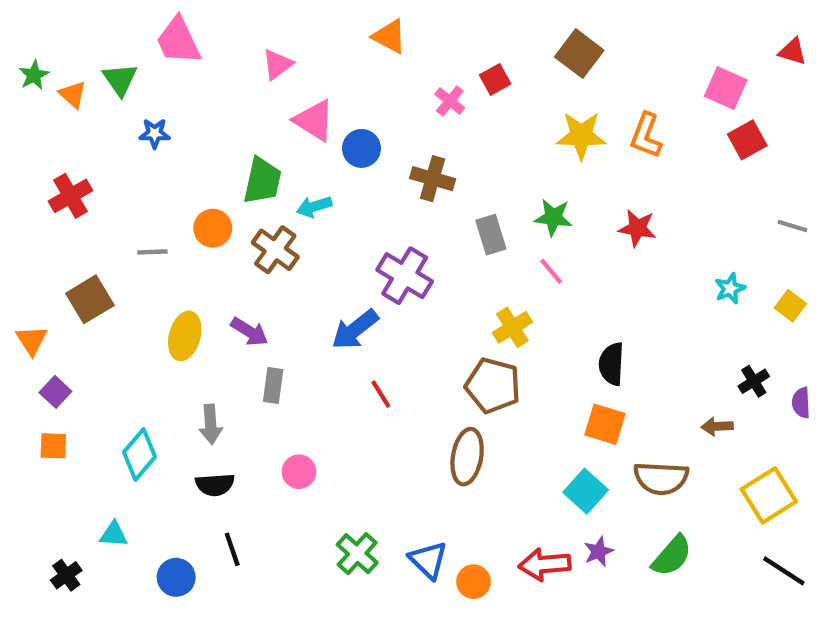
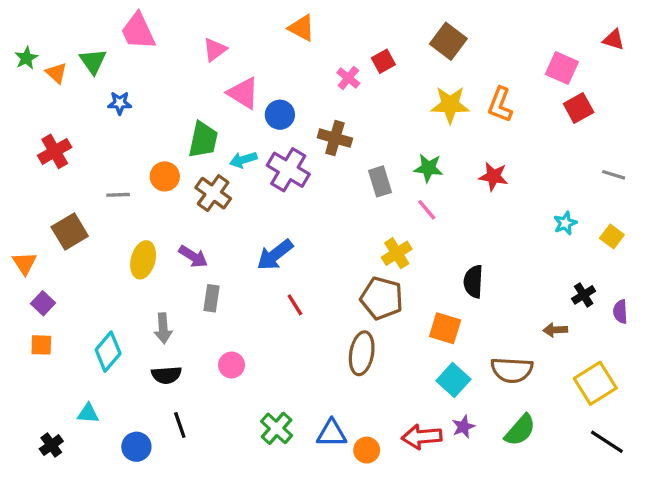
purple cross: (405, 276) -> (288, 170), moved
orange square: (605, 424) -> (445, 328), moved
blue triangle: (428, 560) -> (332, 433), turned -44

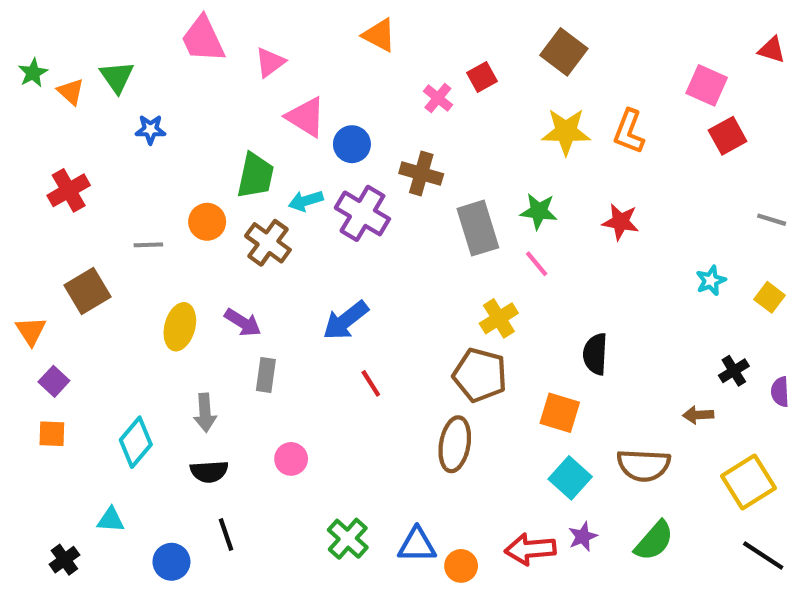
pink trapezoid: (138, 31) -> (203, 39), moved
gray rectangle: (380, 181) -> (478, 228), size x1.4

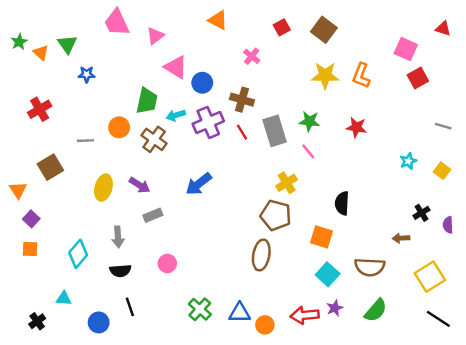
red square: (482, 77) -> (282, 27), moved
purple cross: (362, 213) -> (208, 123), turned 36
gray rectangle: (266, 375) -> (153, 215), turned 60
red line: (371, 383) -> (242, 132), moved

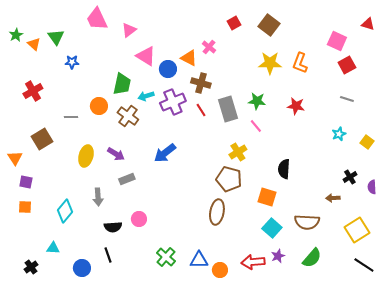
orange triangle: (218, 20) -> (189, 58), moved
gray line: (443, 126) -> (347, 99), moved
purple square: (31, 219) -> (26, 182), turned -32
black semicircle: (120, 271) -> (113, 227), moved

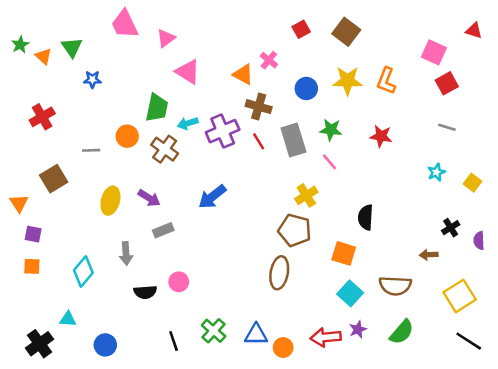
blue circle: (168, 69) -> (306, 88), moved
black line: (108, 255) -> (174, 341), moved
black cross: (31, 267) -> (40, 344), size x1.5

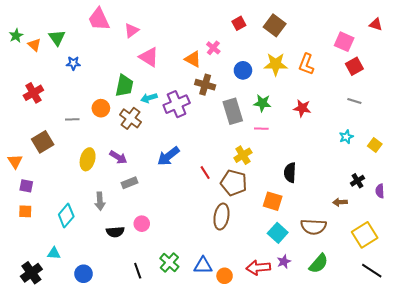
red line: (259, 141) -> (205, 173), moved
pink line: (329, 162) -> (261, 129), turned -48

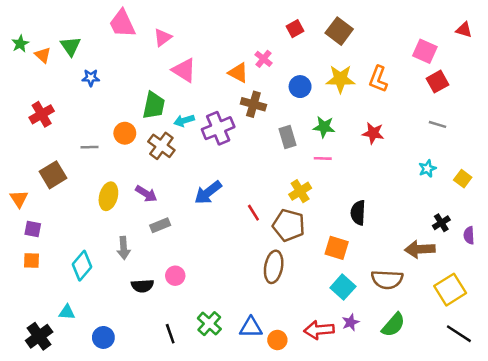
gray rectangle: (233, 111) -> (287, 137), size x0.7
brown arrow: (340, 202) -> (420, 249), size x1.6

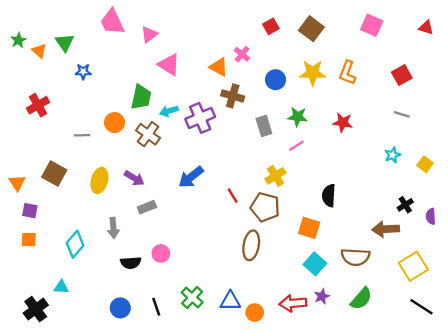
pink square: (425, 51) -> (372, 25), moved
pink line: (323, 158) -> (296, 146), turned -35
brown square: (53, 175) -> (54, 174), moved, turned -30
blue circle: (103, 337) -> (120, 308), moved

